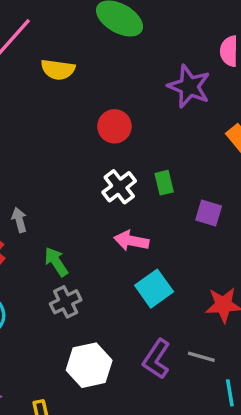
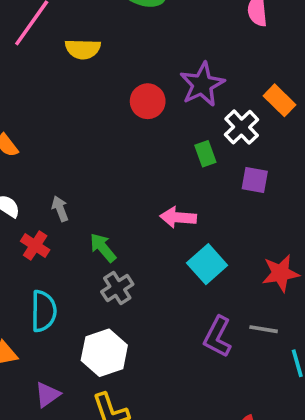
purple star: (189, 86) -> (202, 84), moved, turned 30
white cross: (119, 187) -> (242, 127), moved
white hexagon: (89, 365) -> (104, 353), moved

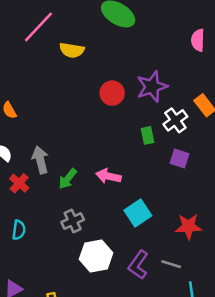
gray arrow: (60, 209) -> (40, 160), size x1.5
pink arrow: (178, 217) -> (108, 176), moved
green arrow: (103, 248) -> (68, 179), moved, turned -110
cyan semicircle: (44, 311) -> (19, 230), size x0.7
white hexagon: (104, 353) -> (96, 256), moved

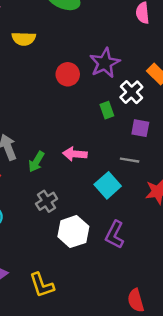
gray line: (171, 264) -> (130, 160), moved

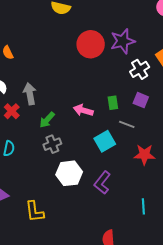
red circle: (68, 74) -> (91, 44), size x1.4
green rectangle: (107, 110) -> (113, 103), moved
green arrow: (36, 162) -> (47, 120), moved

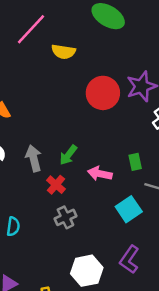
red cross: (12, 111) -> (56, 185), moved
green arrow: (47, 120) -> (68, 155), moved
white hexagon: (69, 173) -> (87, 271), moved

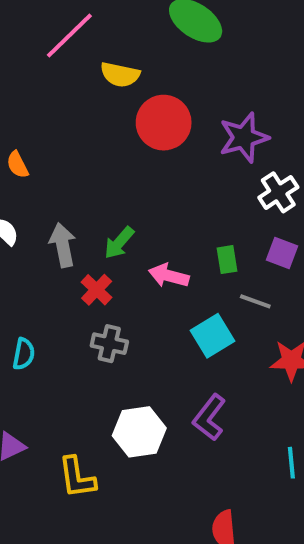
red circle: (103, 93) -> (164, 123), moved
gray cross: (65, 217) -> (109, 344), turned 35

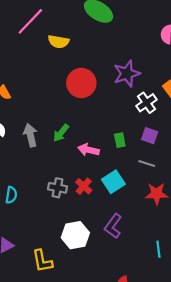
red circle: (164, 123) -> (81, 83), moved
red cross: (97, 290) -> (84, 186), moved
gray line: (255, 301) -> (147, 163), moved

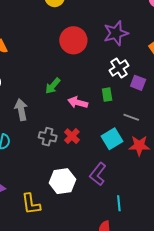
white cross: (146, 103) -> (119, 68), moved
gray arrow: (30, 135) -> (21, 110), moved
purple square: (150, 136) -> (138, 83), moved
cyan square: (113, 182) -> (112, 139), moved
cyan line: (158, 249) -> (119, 203), moved

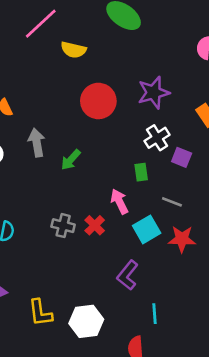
pink arrow: (78, 103) -> (119, 202), moved, turned 48
gray arrow: (21, 110) -> (37, 143), moved
white hexagon: (62, 181) -> (86, 321), moved

